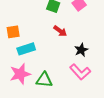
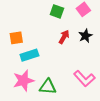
red arrow: (60, 31) -> (64, 37), turned -96
black star: (81, 50) -> (85, 36), moved

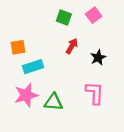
black star: (85, 36) -> (98, 57), moved
pink L-shape: (84, 79) -> (95, 93), turned -135

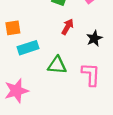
pink star: (26, 95) -> (16, 91), moved
green triangle: (54, 102) -> (57, 65), moved

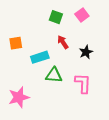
red arrow: (68, 27) -> (63, 42), turned -64
cyan rectangle: (28, 48) -> (40, 57), moved

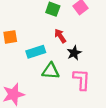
black star: (86, 52) -> (74, 53), moved

